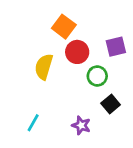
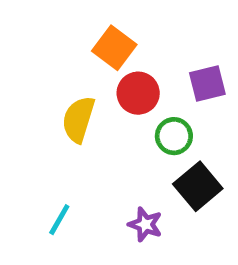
black square: (111, 104) -> (198, 186), size x1.4

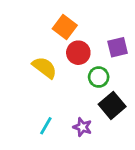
yellow semicircle: (78, 119) -> (45, 68), turned 110
cyan line: (59, 220) -> (46, 126), moved

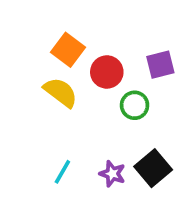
orange square: (65, 27) -> (68, 50), moved
black square: (112, 105) -> (153, 168), moved

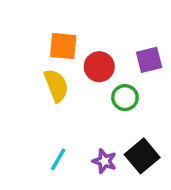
orange square: (68, 50) -> (63, 46), turned -32
yellow semicircle: (61, 92) -> (56, 86), turned 32

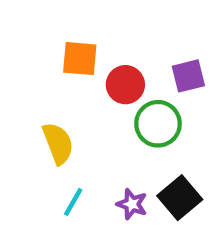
yellow semicircle: (56, 86) -> (58, 143), moved
green circle: (125, 98) -> (158, 124), size x1.4

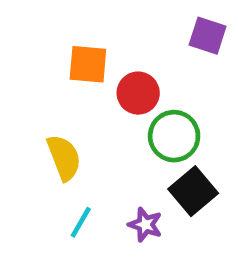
purple square: (188, 76) -> (208, 36), moved, turned 32
black square: (180, 198) -> (193, 191), moved

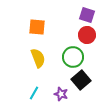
red circle: (138, 93) -> (87, 35), moved
yellow semicircle: (64, 158) -> (38, 58), moved

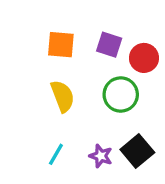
purple square: (87, 15) -> (109, 45), moved
black square: (81, 80) -> (137, 151), moved

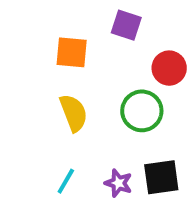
purple square: (109, 45) -> (126, 25), moved
black square: (137, 151) -> (161, 177), turned 32

